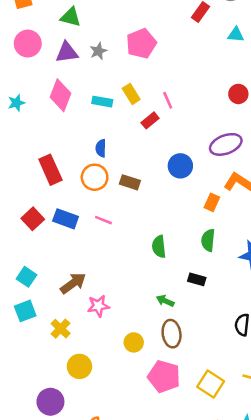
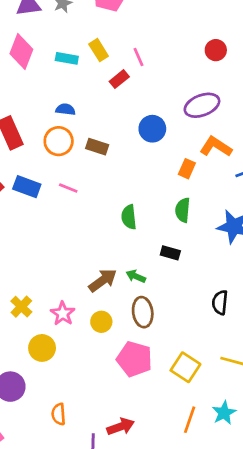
blue semicircle: (101, 148) -> (65, 109), turned 96
brown arrow: (73, 283) -> (103, 280), moved
pink star: (98, 306) -> (63, 314), moved, turned -30

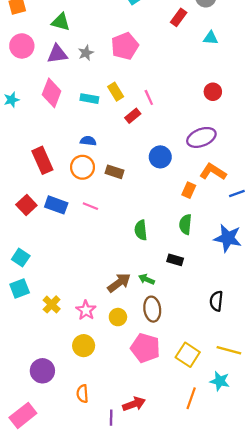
yellow circle: (42, 348) -> (84, 346), moved
cyan star: (224, 413) -> (220, 381), moved, turned -30

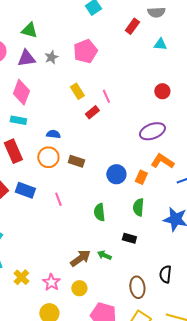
cyan rectangle: (89, 99) -> (18, 120), moved
blue circle: (160, 157) -> (116, 174), moved
pink line: (90, 206) -> (58, 199), moved, turned 48
brown ellipse: (152, 309) -> (137, 287), moved

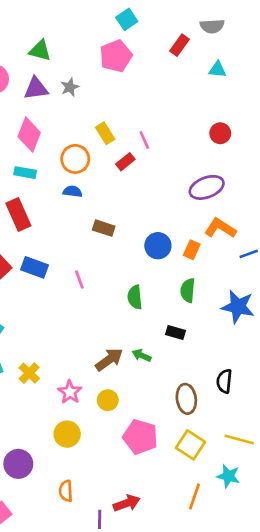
pink pentagon: (85, 51) -> (116, 56), moved
orange circle: (48, 157) -> (75, 159), moved
yellow cross: (21, 277) -> (29, 373), moved

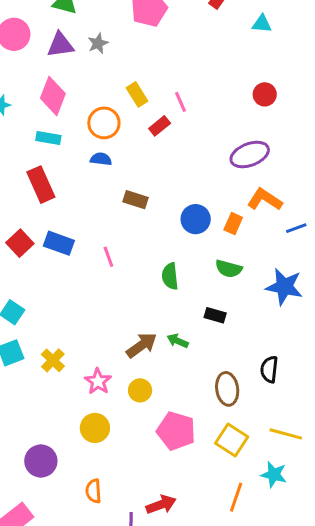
green semicircle: (188, 290) -> (229, 269), turned -80

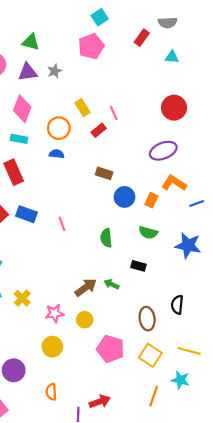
red circle: (265, 94) -> (174, 108), size x1.5
brown rectangle: (136, 200) -> (104, 173), moved
pink star: (98, 381) -> (55, 313), turned 30

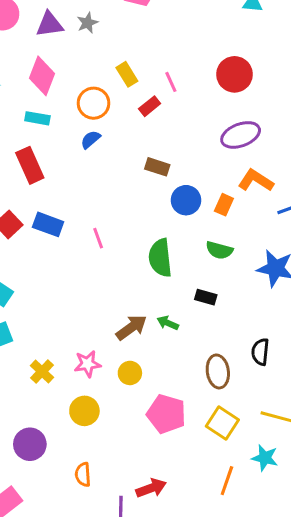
red circle: (174, 108) -> (234, 74), moved
blue semicircle: (57, 154) -> (90, 140), turned -48
green semicircle: (106, 238) -> (160, 258), size x1.4
yellow cross: (22, 298) -> (42, 371), moved

